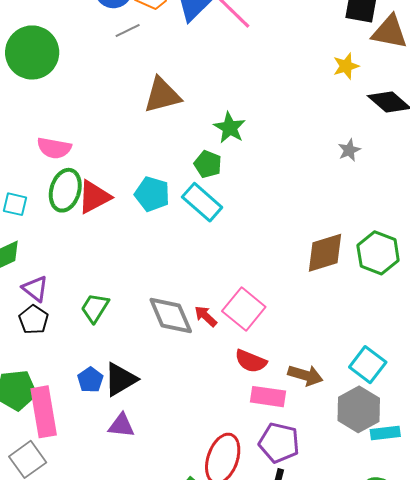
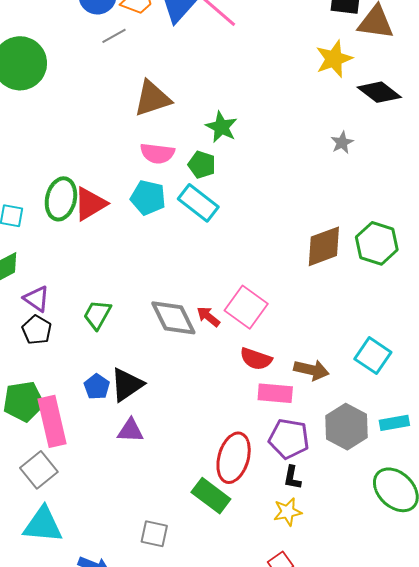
yellow star: (346, 66) -> (334, 59), size x1.4
pink semicircle: (54, 148) -> (157, 153), moved
gray hexagon: (359, 409) -> (346, 427), moved

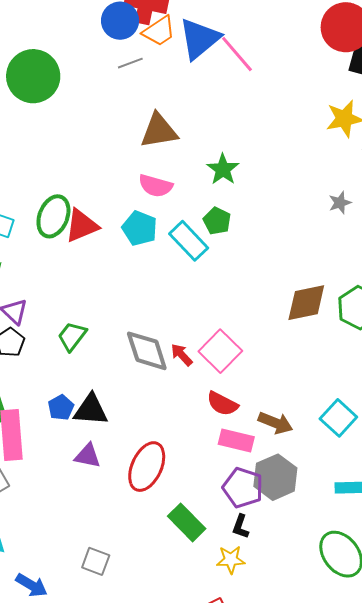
green pentagon: (202, 165) -> (217, 221), moved
black triangle: (127, 385) -> (91, 410), turned 30
gray hexagon: (346, 427) -> (275, 477), moved
red ellipse: (234, 458) -> (147, 467), moved
green rectangle: (211, 496) -> (187, 522), moved

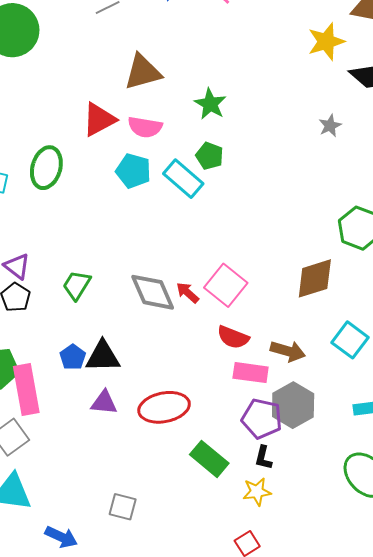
red triangle: (82, 226) -> (99, 119), moved
brown diamond: (306, 303) -> (315, 278), moved
red ellipse: (147, 467) -> (164, 407), turned 60

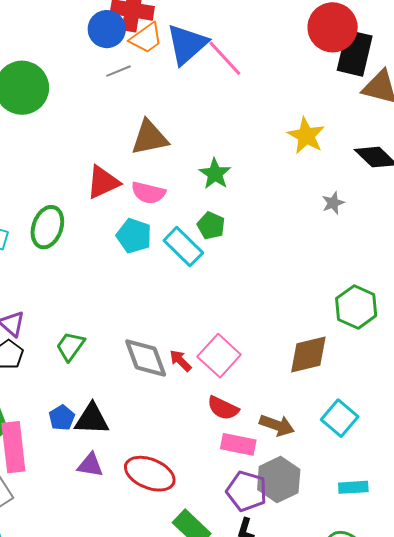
yellow star: (326, 42) -> (306, 136), moved, turned -30
red ellipse: (164, 407) -> (150, 474), turned 30

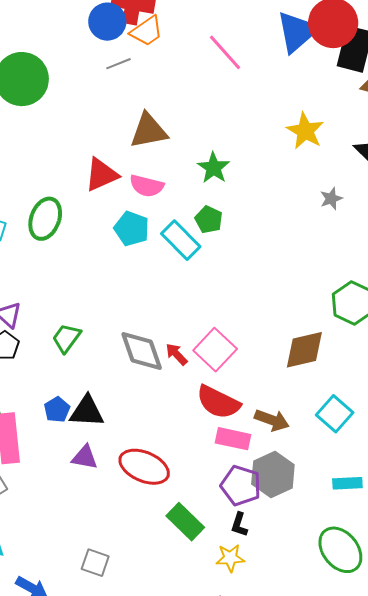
blue triangle: (187, 44) -> (297, 32), moved
red semicircle: (223, 408) -> (218, 402), size x1.4

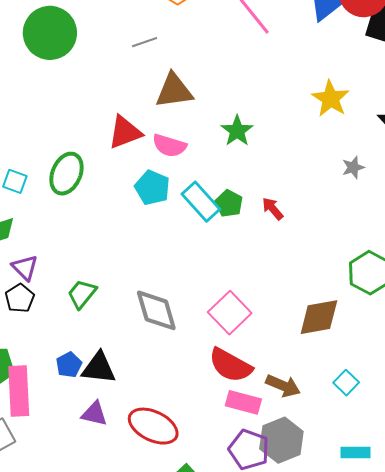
gray line: (119, 64) -> (145, 42), moved
green pentagon: (209, 220) -> (229, 203), moved
red arrow: (176, 354) -> (273, 209), moved
cyan square: (335, 414) -> (346, 383), size x0.7

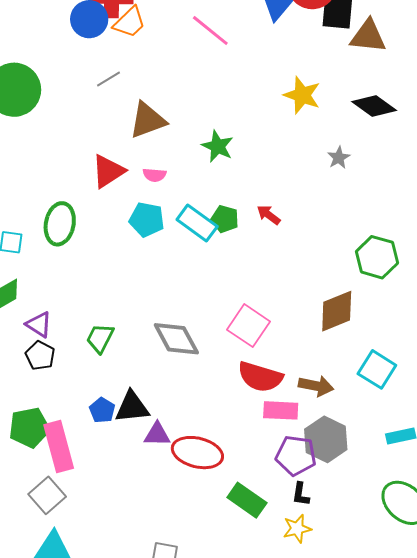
pink semicircle: (169, 146) -> (154, 175), size x0.7
cyan square: (346, 383) -> (377, 369), size x1.5
purple triangle: (94, 414) -> (157, 434), moved

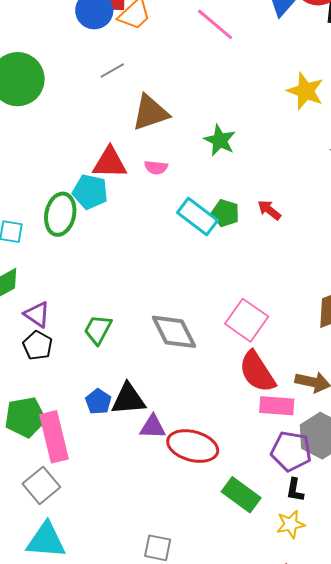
red triangle: (108, 171) -> (110, 163), turned 33
cyan pentagon: (147, 220) -> (90, 192), moved
red semicircle: (260, 377) -> (257, 372), turned 39

